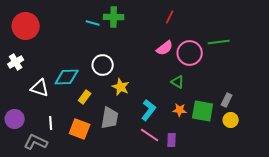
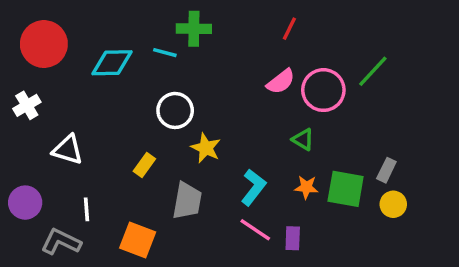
cyan line: (93, 23) -> (165, 53), moved
green line: (219, 42) -> (373, 71), turned -40
cyan diamond: (67, 77) -> (112, 63), moved
orange square: (80, 129) -> (138, 240), moved

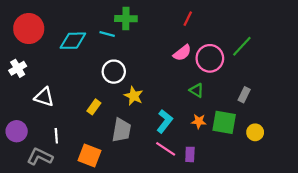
gray rectangle: (386, 170) -> (244, 95), moved

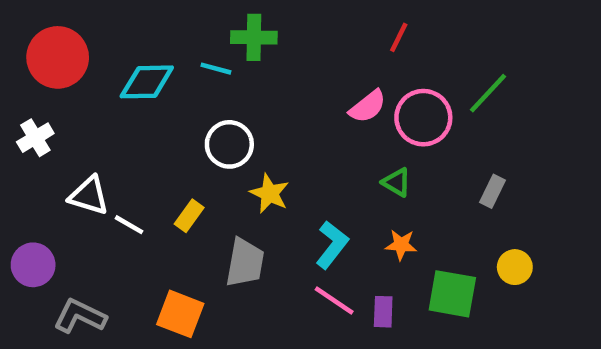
red line: (188, 19) -> (399, 37), moved
green square: (224, 122) -> (452, 294), moved
white line: (56, 136) -> (129, 225), moved, turned -56

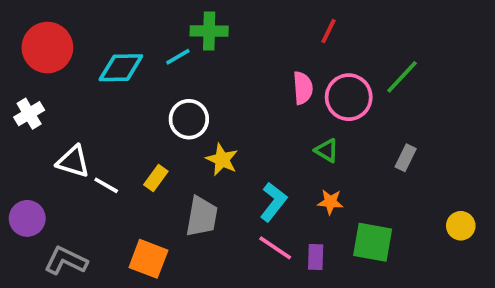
cyan line: (216, 69) -> (178, 57), turned -45
pink semicircle: (368, 106) -> (303, 88), turned -56
yellow circle: (515, 267) -> (461, 226), moved

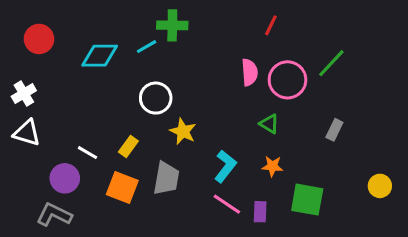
red circle: (47, 48) -> (39, 39), size x0.7
white triangle: (73, 161) -> (27, 133), moved
purple circle: (27, 218) -> (65, 178), moved
orange square: (148, 259) -> (122, 187), moved

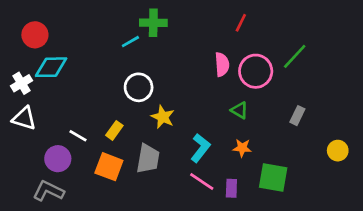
cyan diamond: (100, 56) -> (51, 67), moved
yellow circle: (380, 186) -> (338, 151), moved

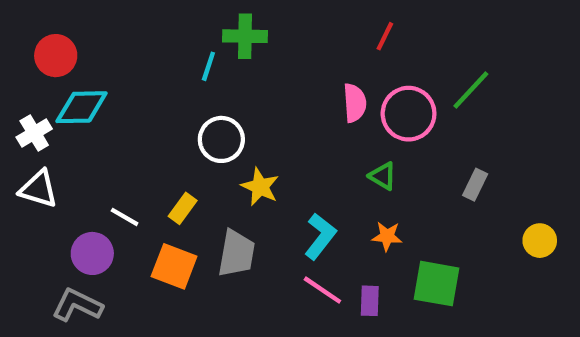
cyan line: (130, 42) -> (208, 66), turned -42

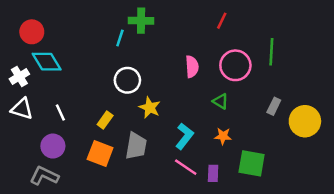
green line: (471, 90) -> (271, 52), turned -40
pink semicircle: (355, 103) -> (192, 67), moved
cyan diamond: (82, 107) -> (47, 62), turned 60
white line: (125, 217) -> (60, 113), moved, turned 35
yellow circle: (540, 241) -> (305, 121), moved, size x1.6

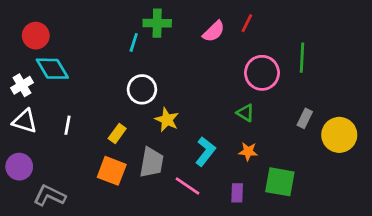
pink semicircle: (192, 67) -> (214, 31), moved, turned 50
white line: (60, 113) -> (67, 125), turned 35
purple circle: (53, 146) -> (19, 167), moved
pink line: (186, 167) -> (188, 186), moved

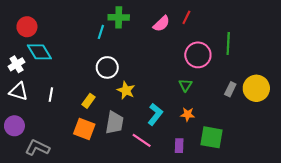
green triangle: (245, 113) -> (185, 85), turned 32
yellow circle: (339, 135) -> (256, 88), moved

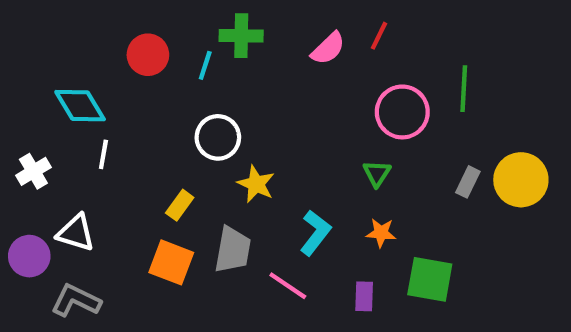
red circle: (27, 27) -> (148, 55), moved
white cross: (17, 64) -> (33, 171), moved
white triangle: (19, 91) -> (76, 233), moved
white line: (51, 95) -> (103, 154), moved

